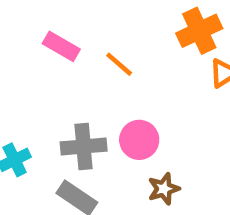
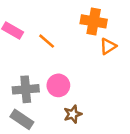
orange cross: (199, 31) -> (94, 21), turned 35

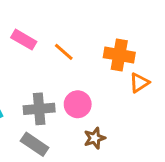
orange cross: (94, 21) -> (119, 55), moved
orange triangle: (108, 46) -> (139, 83), moved

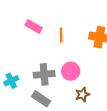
orange line: (64, 52) -> (61, 35), turned 48

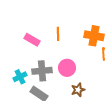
pink rectangle: (34, 27) -> (32, 40), moved
cyan cross: (11, 81) -> (20, 77), moved

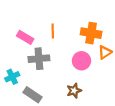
pink circle: (67, 68) -> (81, 61), moved
gray cross: (42, 71) -> (39, 59), moved

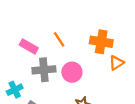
orange line: (53, 31) -> (59, 39), turned -32
pink circle: (81, 61) -> (72, 72), moved

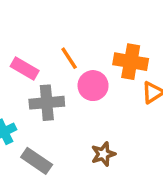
pink circle: (72, 72) -> (93, 86), moved

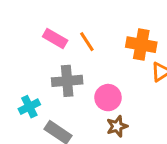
pink rectangle: (25, 68) -> (55, 39), moved
pink circle: (93, 86) -> (108, 98), moved

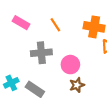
pink rectangle: (55, 39) -> (21, 23), moved
cyan cross: (29, 107) -> (11, 83), moved

